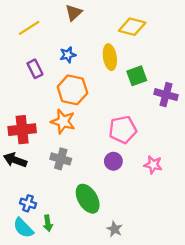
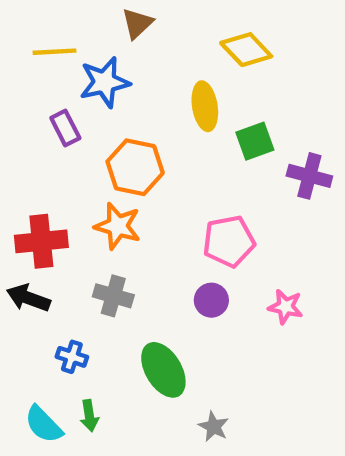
yellow diamond: (132, 27) -> (246, 50), turned 32
yellow line: (29, 28) -> (54, 52), turned 30
blue star: (68, 55) -> (105, 82), moved, size x1.6
blue cross: (28, 203) -> (72, 357), moved

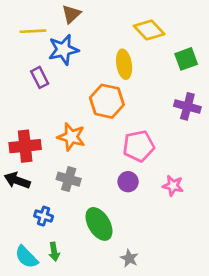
brown triangle: (137, 23) -> (71, 14), moved
green square: (255, 141) -> (186, 59), moved
orange hexagon: (135, 167) -> (107, 101), moved

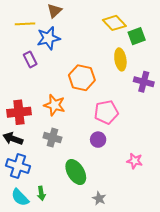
green square: (186, 59) -> (137, 36), moved
yellow ellipse: (124, 64) -> (120, 59), moved
pink star: (173, 186) -> (135, 161), moved
blue cross: (44, 216) -> (18, 166), moved, size x1.6

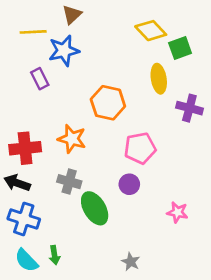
green ellipse: (76, 172) -> (95, 208), moved

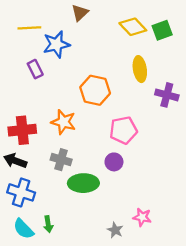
brown triangle: (72, 15) -> (80, 13), moved
green square: (180, 48) -> (162, 30), moved
green ellipse: (95, 208) -> (83, 183), turned -60
pink star: (177, 212) -> (142, 217), moved

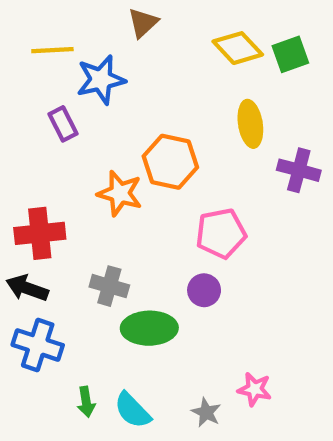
orange star: (63, 122) -> (120, 193), moved
cyan semicircle: (23, 229) -> (132, 410), moved

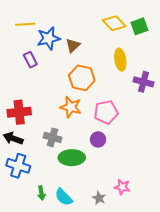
brown triangle: (143, 23) -> (73, 45), moved
orange star: (120, 193) -> (71, 107), moved

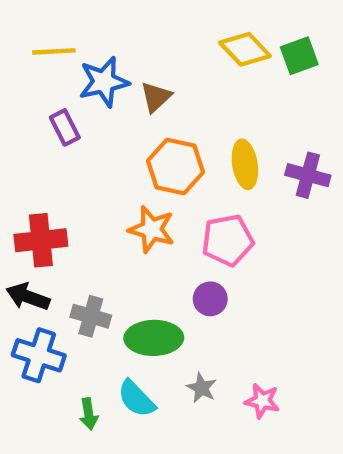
yellow ellipse: (120, 60) -> (245, 164), moved
gray cross: (53, 137) -> (91, 316), moved
cyan semicircle: (64, 197) -> (136, 399), moved
gray star: (99, 198) -> (202, 388), moved

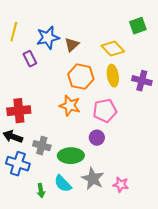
yellow diamond: (245, 49) -> (113, 49), moved
yellow line: (54, 51) -> (14, 32), moved, turned -72
gray star: (202, 388) -> (93, 179), size x1.6

